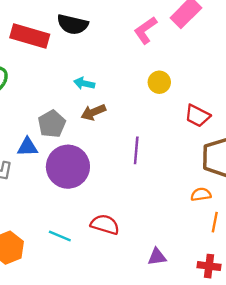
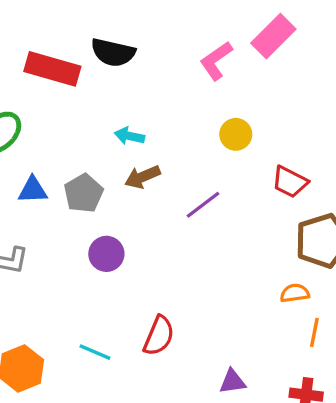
blue triangle: (27, 147) -> (33, 190), moved
purple line: (136, 150) -> (203, 205), moved, turned 48
purple circle: (68, 167) -> (106, 254), size x0.6
red semicircle: (105, 224) -> (159, 336), turned 96

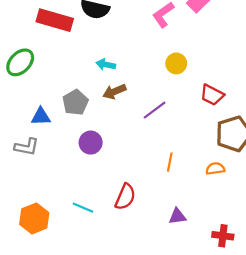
blue triangle: (33, 190) -> (41, 117), moved
orange line: (314, 332) -> (170, 162), moved
purple triangle: (232, 382) -> (177, 216), moved

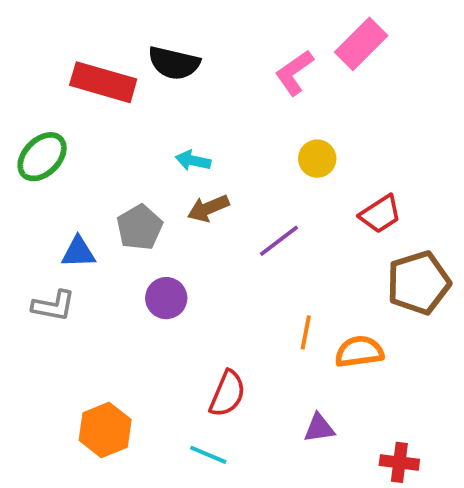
red trapezoid: (212, 95) -> (380, 214), turned -60
orange semicircle: (215, 169) -> (359, 352), moved, size x1.4
cyan line: (83, 208) -> (208, 455), moved
orange hexagon: (34, 218) -> (105, 430), moved

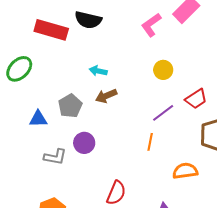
purple line: (279, 241) -> (163, 113), moved
gray L-shape: (54, 306) -> (55, 157), moved
orange line: (306, 332) -> (150, 142), moved

